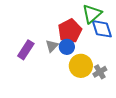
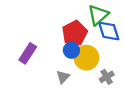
gray triangle: (52, 46) -> (63, 77), moved
yellow circle: (81, 66) -> (86, 58), moved

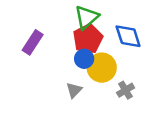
green triangle: (98, 15) -> (87, 17), moved
purple rectangle: (28, 53) -> (33, 42), moved

